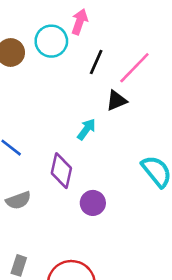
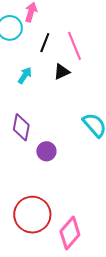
pink line: (134, 68) -> (75, 46), turned -64
cyan arrow: (86, 129) -> (25, 75), moved

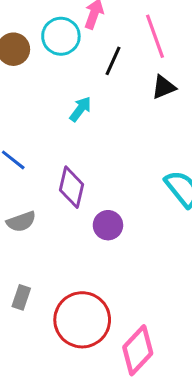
pink line: (75, 46) -> (155, 36), moved
black triangle: (62, 72) -> (164, 87), moved

